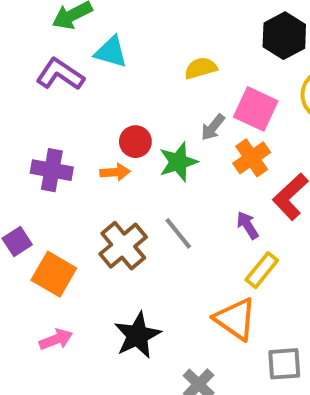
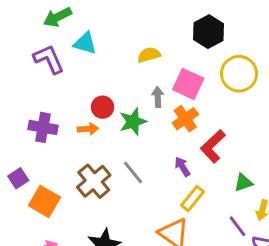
purple L-shape: (60, 74) -> (49, 59), turned 32
gray arrow: (213, 127) -> (158, 97), turned 138

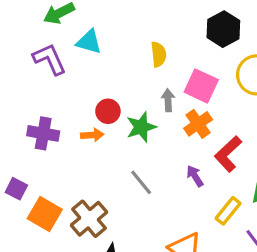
yellow semicircle: (149, 55) -> (159, 54), turned 100
purple square: (18, 178) -> (16, 189), turned -30
brown cross: (94, 181) -> (89, 219), moved
yellow rectangle: (193, 199) -> (228, 211), moved

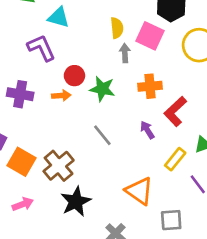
purple L-shape: (49, 59) -> (41, 48), moved
pink square: (201, 86) -> (150, 36), moved
gray arrow: (168, 100) -> (125, 53), moved
orange cross: (198, 124) -> (150, 86), turned 30
green star: (141, 127) -> (102, 89), turned 30

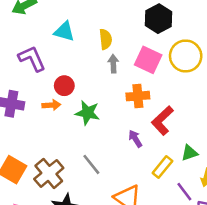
cyan triangle: (59, 17) -> (64, 31), moved
pink square: (150, 36) -> (148, 60), moved
green star: (102, 89) -> (88, 113), moved
gray line: (102, 135) -> (91, 164), moved

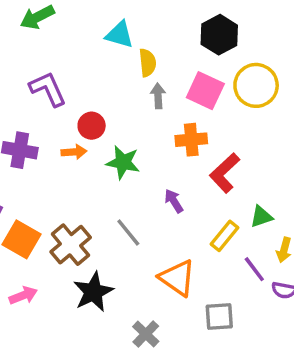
cyan triangle: (64, 31) -> (120, 35), moved
purple arrow: (135, 139) -> (174, 201), moved

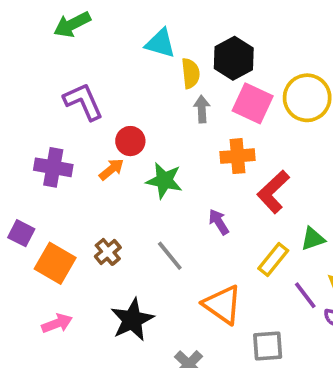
black hexagon: (219, 35) -> (234, 58), moved
orange arrow: (74, 152) -> (112, 169), turned -35
brown cross: (71, 245) -> (108, 252), moved, size x0.6

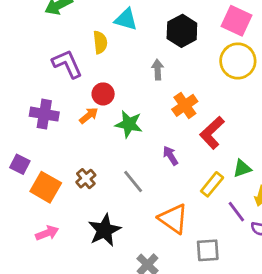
yellow semicircle: (191, 73) -> (100, 42), moved
pink square: (253, 103) -> (236, 21), moved
orange cross: (238, 156) -> (185, 105), turned -30

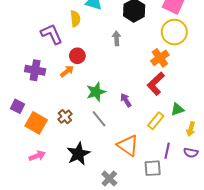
orange cross: (185, 105) -> (160, 58), moved
green star: (129, 124) -> (96, 92), moved, turned -30
purple line: (236, 212) -> (167, 151), moved, turned 49

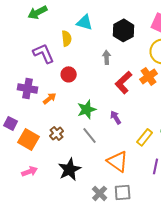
orange arrow: (67, 71) -> (50, 98), moved
red L-shape: (156, 84) -> (124, 82), moved
gray square: (153, 168) -> (123, 192), moved

